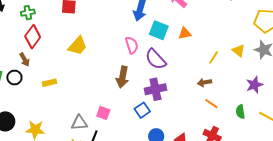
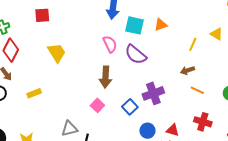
yellow trapezoid: (78, 46) -> (57, 53), turned -65
purple cross: (155, 89) -> (153, 93), moved
pink square: (103, 113) -> (97, 105), moved, turned 32

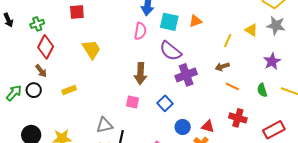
pink semicircle: (110, 44) -> (140, 31), moved, turned 36
purple cross: (153, 93) -> (186, 75), moved
pink square: (97, 105) -> (132, 102), turned -32

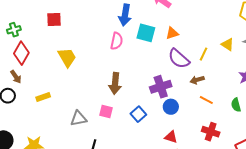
purple semicircle: (170, 51) -> (179, 59), moved
gray triangle: (105, 125) -> (79, 118), moved
red triangle: (208, 126) -> (171, 137), moved
blue circle: (183, 127) -> (171, 107), moved

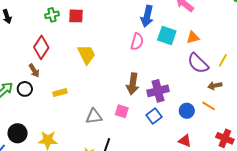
green cross: (14, 30) -> (52, 15), moved
purple cross: (161, 87) -> (158, 91), moved
orange line: (206, 100) -> (209, 106), moved

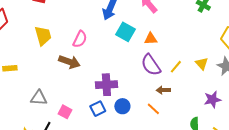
pink semicircle: (137, 42) -> (80, 39), moved
brown arrow: (133, 84) -> (69, 62), moved, turned -90
pink square: (122, 111) -> (65, 112), moved
blue circle: (187, 111) -> (122, 106), moved

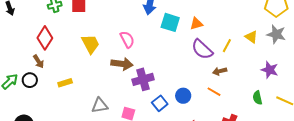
pink semicircle: (80, 39) -> (127, 39), turned -42
purple cross: (106, 85) -> (143, 79), moved
purple star: (212, 99) -> (270, 70), turned -30

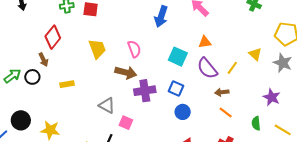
cyan square: (170, 22) -> (178, 57), moved
yellow triangle: (251, 37) -> (255, 54), moved
orange line: (214, 92) -> (226, 112), moved
blue square: (160, 103) -> (176, 89), moved, turned -35
gray triangle: (100, 105) -> (107, 105), moved, turned 30

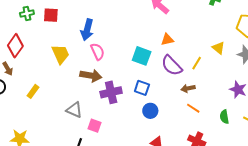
blue arrow: (161, 17) -> (87, 30), moved
yellow rectangle: (67, 84) -> (33, 91), turned -40

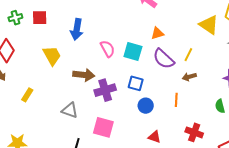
yellow triangle: (218, 48) -> (209, 25), moved, size x1.5
pink semicircle: (97, 52) -> (108, 49), moved
brown arrow: (188, 88) -> (189, 77), moved
orange line: (193, 108) -> (176, 100), moved, turned 64
pink square: (95, 126) -> (103, 127), moved, size x1.5

